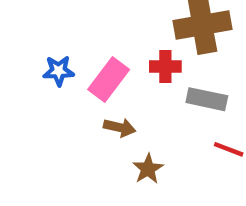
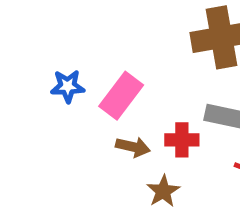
red cross: (165, 66) -> (182, 140), moved

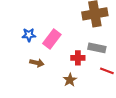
brown arrow: (133, 147) -> (37, 63), moved

